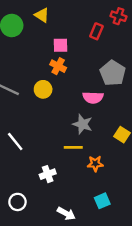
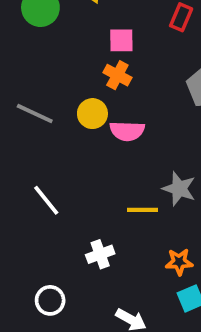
pink semicircle: (93, 97) -> (127, 131), moved
gray star: (83, 124) -> (179, 189), moved
orange star: (95, 164) -> (179, 262), moved

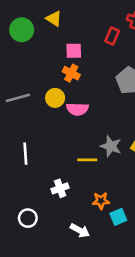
gray line: (35, 114) -> (18, 98), turned -40
white line: (46, 200) -> (25, 154), turned 35
orange star: (179, 262) -> (101, 201), moved

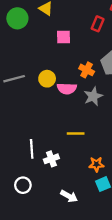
orange cross: (71, 73) -> (87, 70), moved
gray star: (111, 146) -> (93, 96), moved, turned 30
white line: (25, 154) -> (32, 149), moved
orange star: (101, 201) -> (96, 164), moved

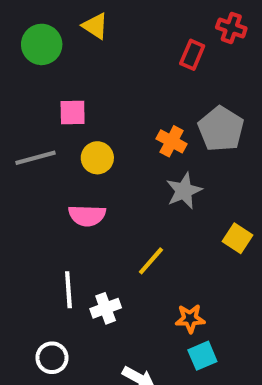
pink square: (64, 37) -> (73, 112), moved
pink semicircle: (67, 89) -> (87, 216), moved
yellow line: (76, 134) -> (151, 261), turned -49

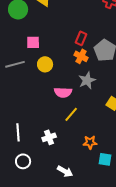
red rectangle: (192, 55) -> (81, 38), moved
pink semicircle: (87, 216) -> (63, 92), moved
white line: (68, 290) -> (18, 132), moved
cyan square: (202, 356) -> (105, 159), moved, turned 32

